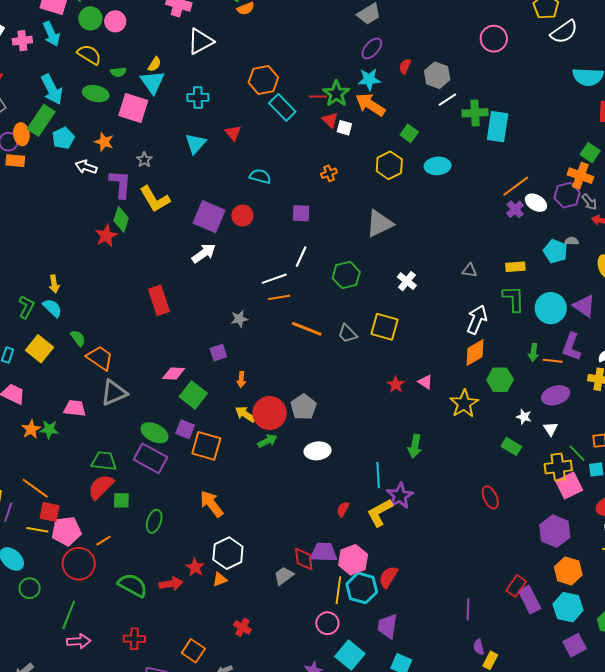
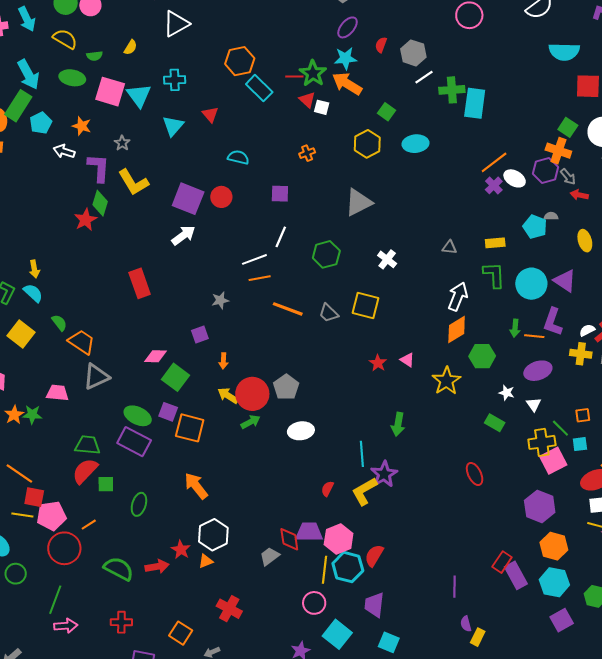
cyan triangle: (152, 82) -> (139, 95), moved
red cross: (242, 627) -> (229, 609), size x1.4

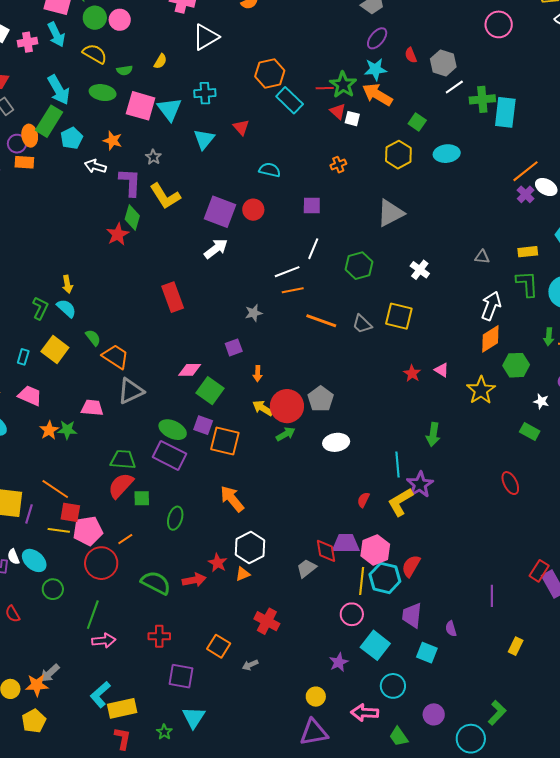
red semicircle: (381, 45) -> (411, 55), turned -42
purple semicircle: (466, 624) -> (451, 629), moved

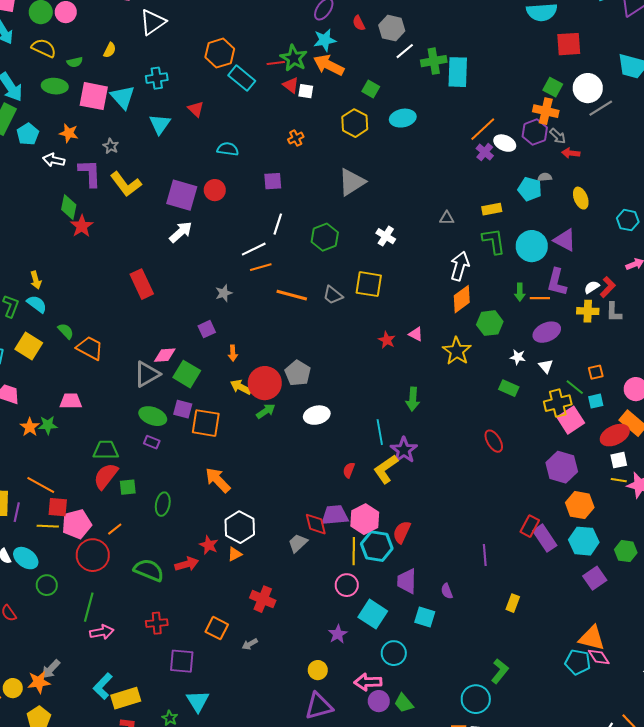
green diamond: (132, 217) -> (69, 207), moved
gray triangle: (131, 391) -> (147, 374), moved
purple rectangle: (169, 455) -> (152, 442), size x0.5
purple circle: (434, 714) -> (379, 701), moved

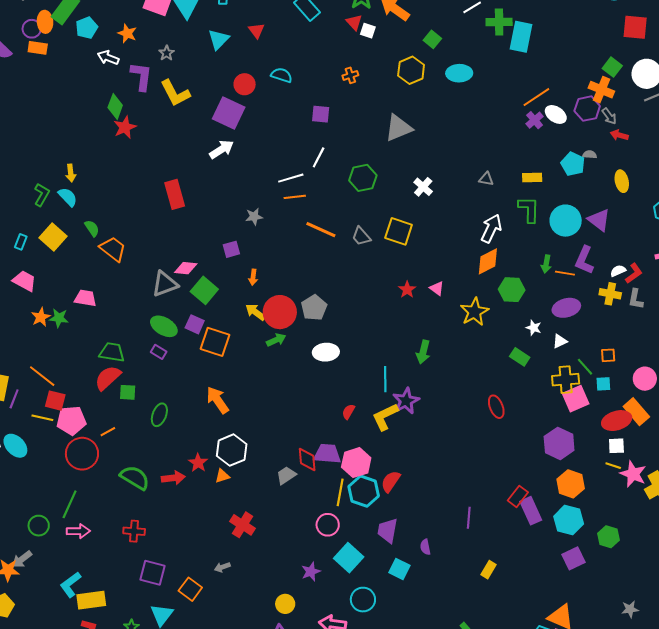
red circle: (215, 190) -> (245, 84), moved
white triangle: (546, 366) -> (560, 341), turned 35
green circle: (47, 585) -> (39, 526), moved
orange square: (217, 628) -> (190, 589), moved

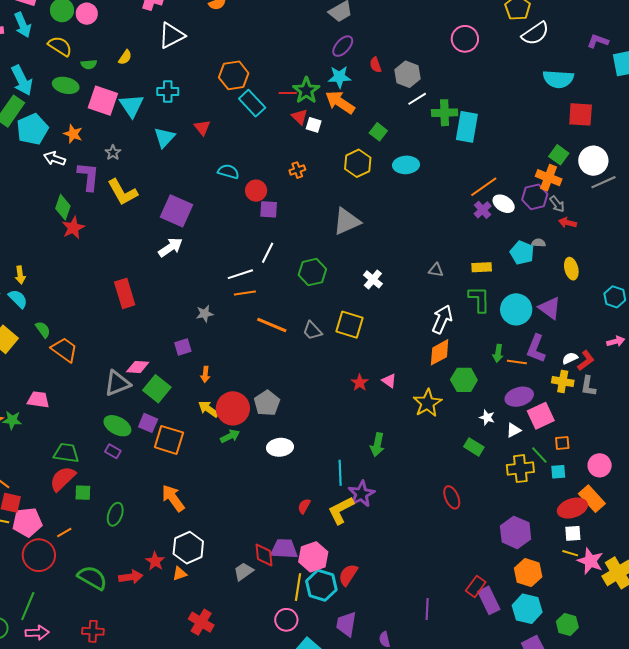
cyan pentagon: (87, 28) -> (32, 129), size x1.4
red circle: (245, 84) -> (256, 191), moved
pink square: (576, 399) -> (541, 416), moved

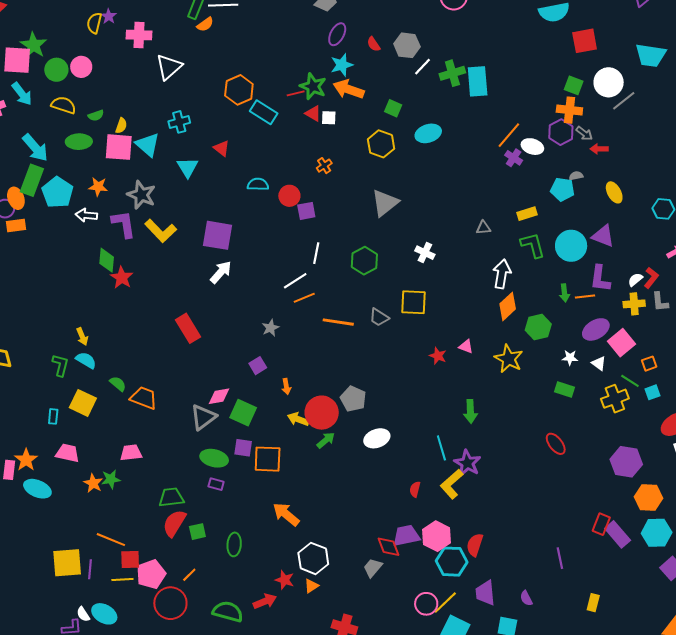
yellow semicircle: (125, 57) -> (121, 126), moved
gray star: (113, 153) -> (141, 195), size x1.8
white triangle: (514, 430) -> (599, 363), turned -42
yellow line: (298, 587) -> (445, 603), moved, turned 52

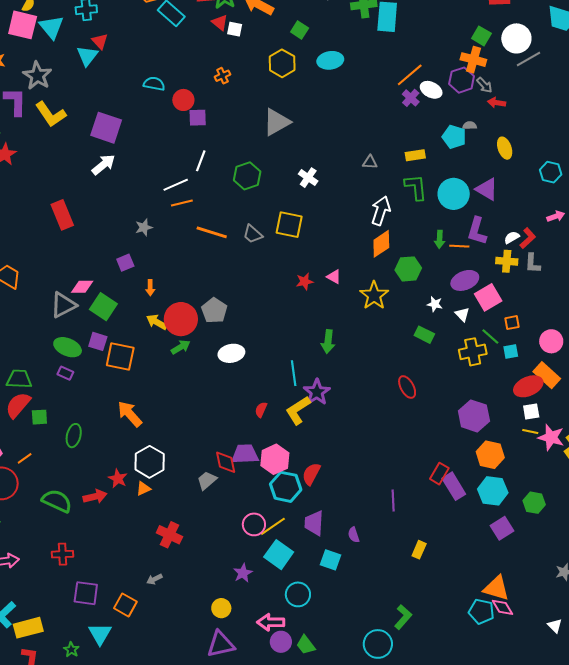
red triangle: (222, 148) -> (100, 41), moved
red star: (438, 356) -> (305, 281), turned 30

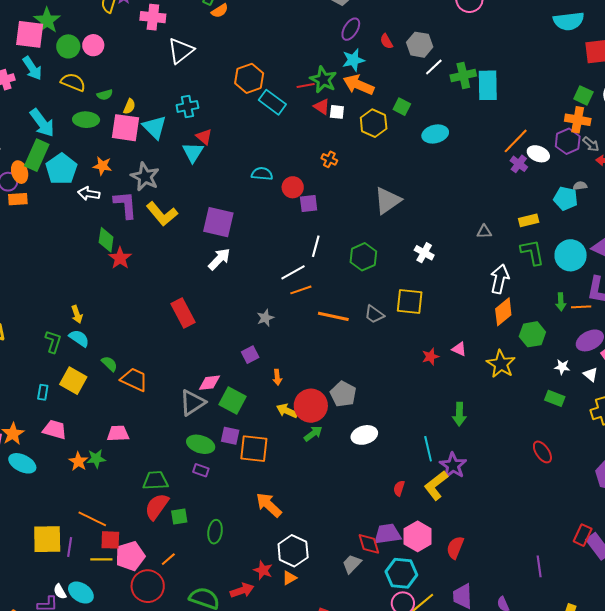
yellow hexagon: (282, 63) -> (374, 123), moved
orange cross: (223, 76) -> (329, 159), turned -35
cyan hexagon: (286, 487) -> (401, 573), moved

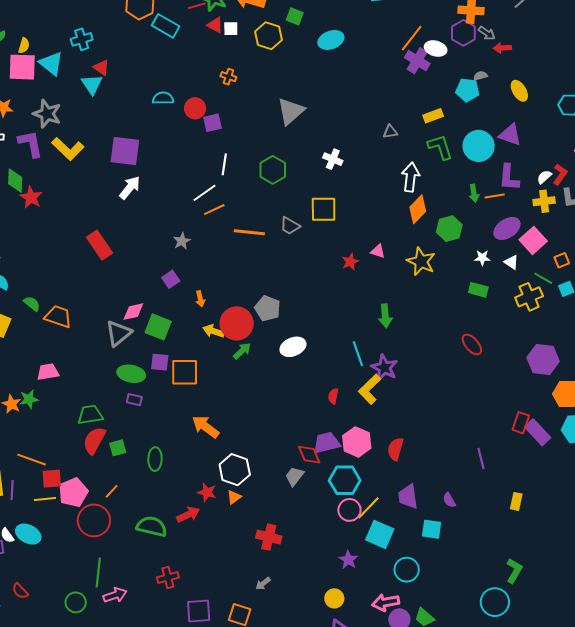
purple cross: (519, 164) -> (417, 61), size x1.4

